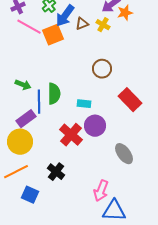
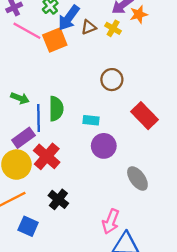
red cross: (71, 135) -> (47, 156), moved

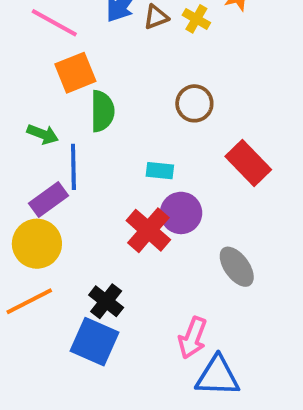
orange square: (55, 40) -> (75, 73), moved
green semicircle: (56, 109) -> (102, 111), moved
red cross: (47, 156) -> (148, 230), moved
blue square: (28, 226) -> (95, 342), moved, size x1.4

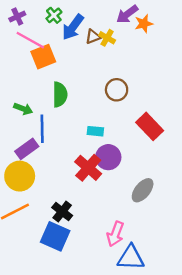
yellow cross: (196, 19) -> (107, 38), moved
orange square: (75, 73) -> (43, 57), moved
gray ellipse: (237, 267) -> (143, 190), turned 75

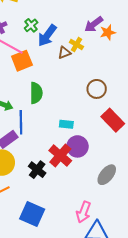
brown triangle: (93, 37) -> (64, 53), moved
brown circle: (117, 90) -> (97, 89), moved
black cross: (62, 212) -> (37, 170), moved

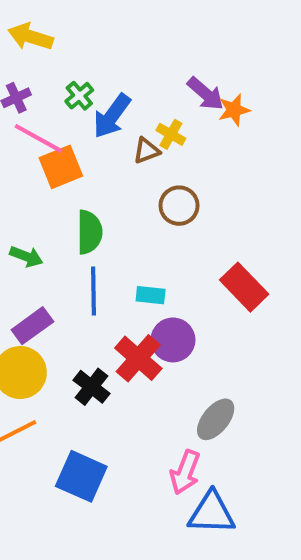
purple arrow: (94, 24) -> (205, 94), turned -102
brown circle: (97, 89) -> (179, 206), moved
blue line: (21, 122) -> (94, 291), moved
gray ellipse: (107, 175) -> (216, 419), moved

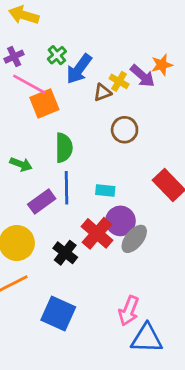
purple arrow: (205, 94) -> (143, 76), moved
purple rectangle: (32, 326) -> (42, 202), moved
gray ellipse: (216, 419) -> (134, 239), moved

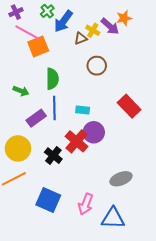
gray ellipse: (134, 239) -> (121, 179), moved, turned 30
pink arrow: (129, 311) -> (86, 204), moved

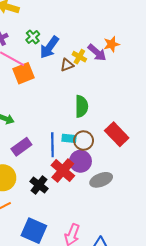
brown circle: (97, 66) -> (84, 141), moved
green semicircle: (52, 79) -> (81, 106), moved
blue line: (54, 108) -> (52, 145), moved
gray ellipse: (121, 179) -> (101, 180), moved

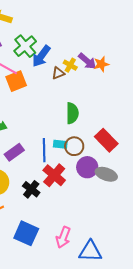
green cross: (33, 37) -> (25, 46), size x1.6
orange star: (111, 44) -> (101, 64), moved
purple circle: (80, 161) -> (87, 167), moved
gray ellipse: (101, 180) -> (106, 174), moved, turned 40

